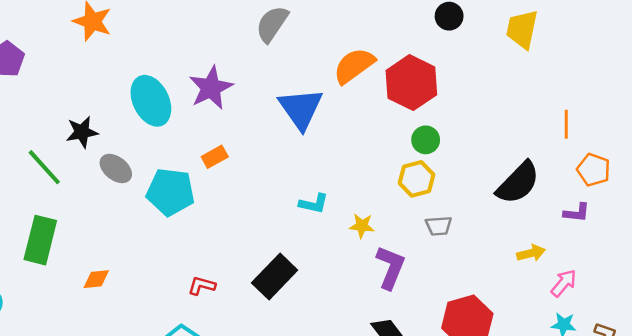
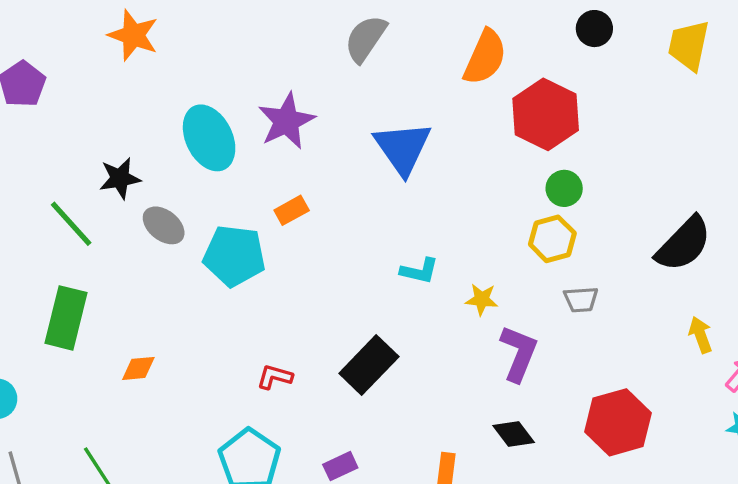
orange semicircle: (354, 66) -> (485, 57), moved, turned 150
yellow arrow: (531, 253) -> (700, 335), turned -96

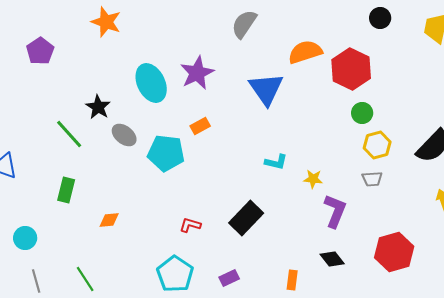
orange semicircle: (485, 57) -> (305, 52), moved, turned -132
black star: (120, 178) -> (98, 107), turned -30
yellow hexagon: (552, 239) -> (377, 145), moved
green rectangle: (66, 318) -> (66, 190), size x0.7

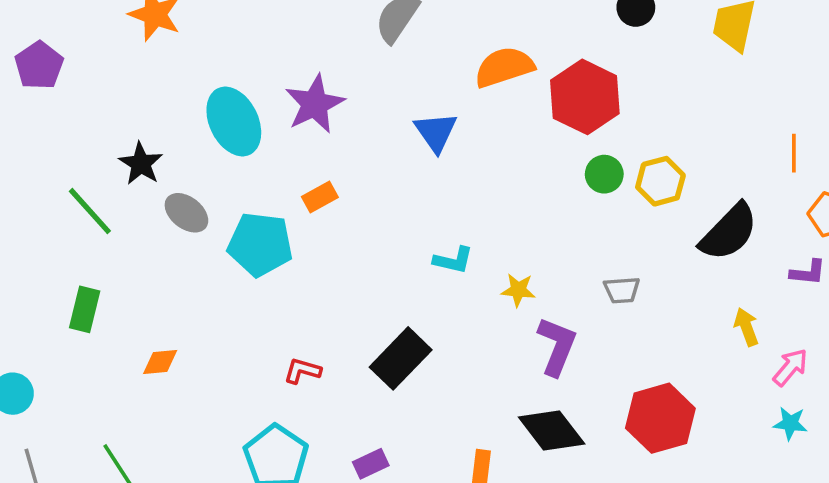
blue triangle: (266, 89) -> (436, 132), size x0.7
yellow hexagon: (377, 145) -> (660, 181), moved
black diamond: (332, 259) -> (552, 430), size x1.5

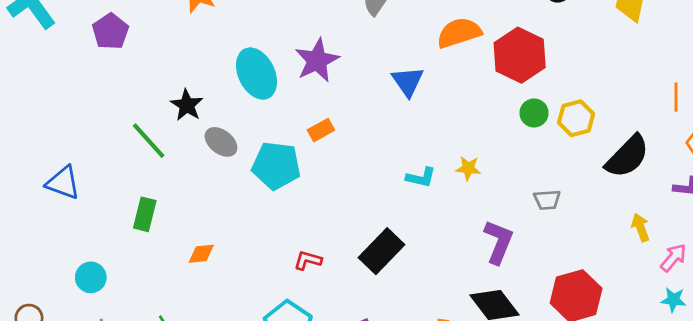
yellow star: (518, 290) -> (468, 168), moved

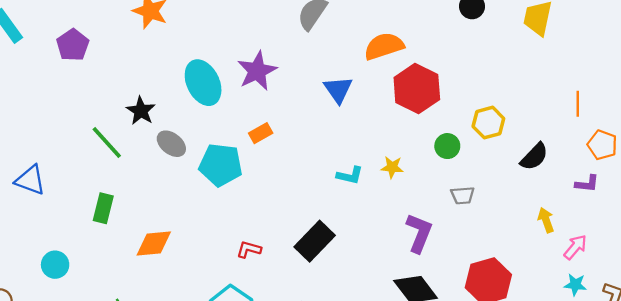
red hexagon: (520, 55) -> (417, 89), moved
green circle: (534, 113) -> (447, 146), moved
black semicircle: (627, 156) -> (534, 157), size x0.7
orange diamond: (201, 254) -> (154, 244), size x1.5

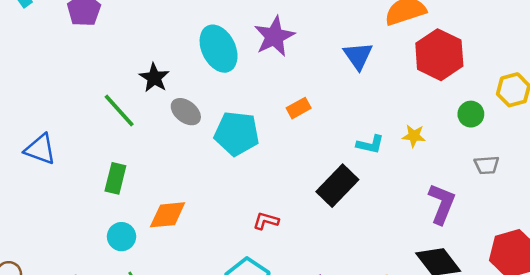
orange rectangle: (261, 133) -> (299, 108), moved
black rectangle: (315, 241) -> (337, 186), moved
cyan circle: (55, 265) -> (122, 237), moved

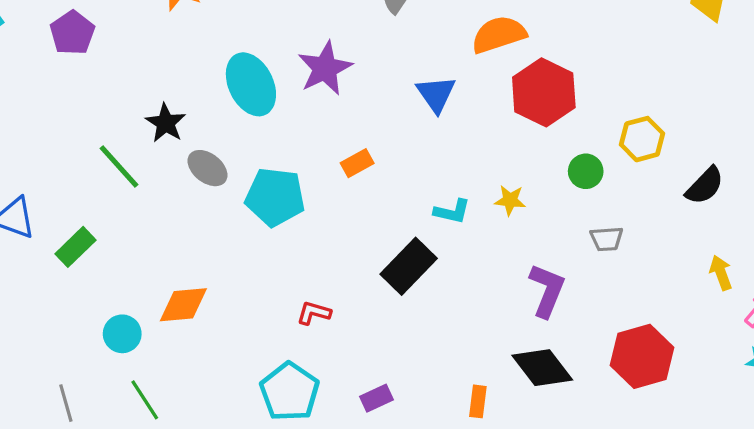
green rectangle: (115, 178) -> (76, 247), moved, turned 32

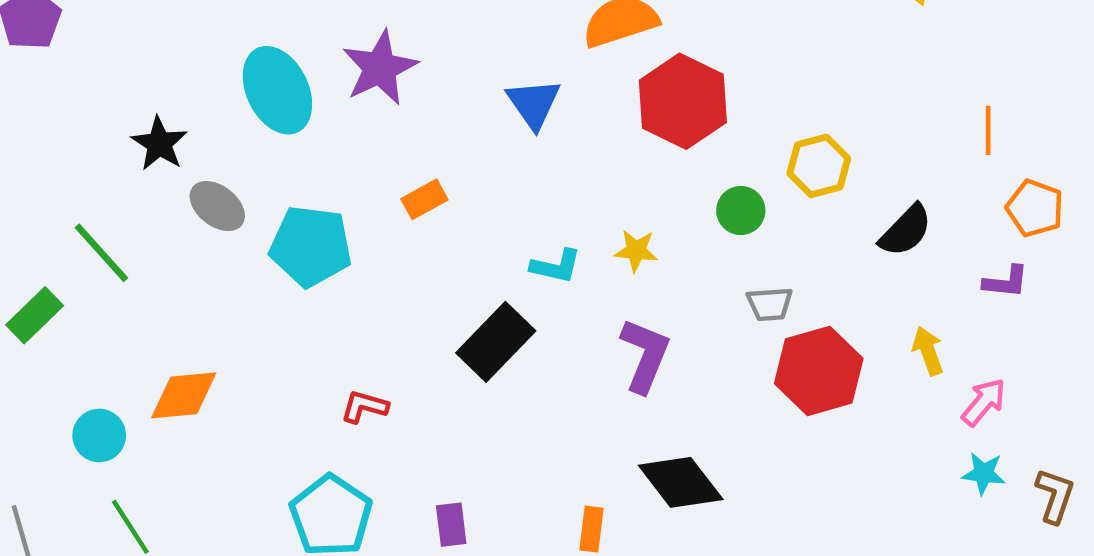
green line: (119, 166) -> (101, 253), moved
purple L-shape: (547, 290) -> (645, 355), moved
red hexagon: (642, 356) -> (819, 371), moved
purple rectangle: (376, 398) -> (451, 525), turned -72

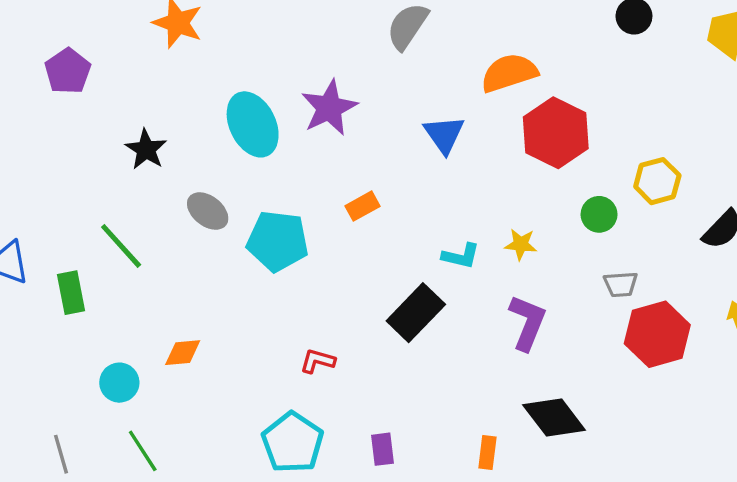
black star: (159, 144) -> (146, 149), moved
green rectangle: (35, 315) -> (71, 293), turned -57
orange diamond: (184, 395) -> (183, 353), size x0.7

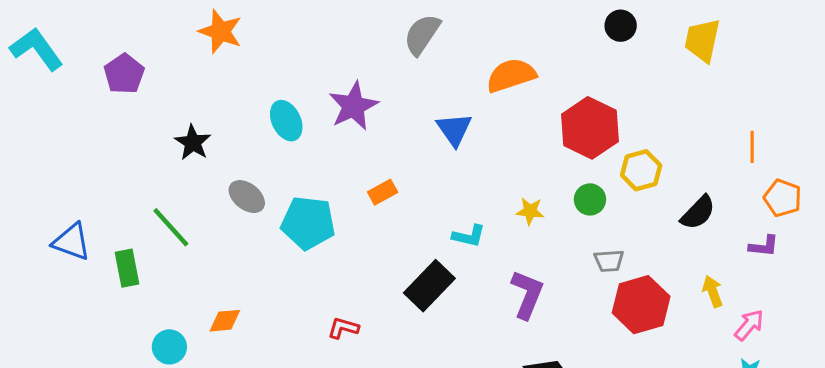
cyan ellipse: (253, 124) -> (286, 121), size x0.7
red hexagon: (556, 133) -> (590, 128), moved
yellow star: (521, 244) -> (530, 211), moved

